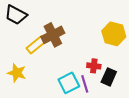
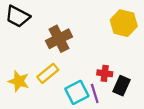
yellow hexagon: (114, 34) -> (124, 23), moved
yellow rectangle: (36, 45) -> (48, 73), moved

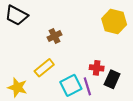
brown cross: (59, 39) -> (54, 36), size x0.6
yellow star: (19, 81) -> (17, 87), moved

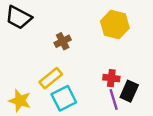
yellow hexagon: (114, 22) -> (115, 25), moved
cyan square: (71, 85) -> (64, 98), moved
purple line: (87, 86) -> (114, 99), moved

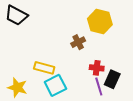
brown cross: (63, 41) -> (78, 42), moved
yellow rectangle: (51, 78) -> (44, 68), turned 54

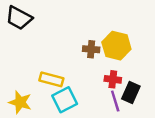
yellow hexagon: (100, 22) -> (116, 46), moved
brown cross: (78, 42) -> (91, 49), turned 32

